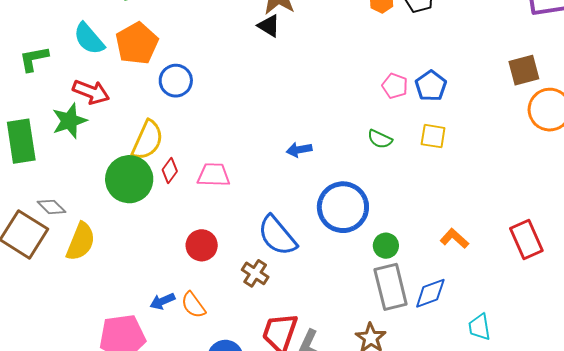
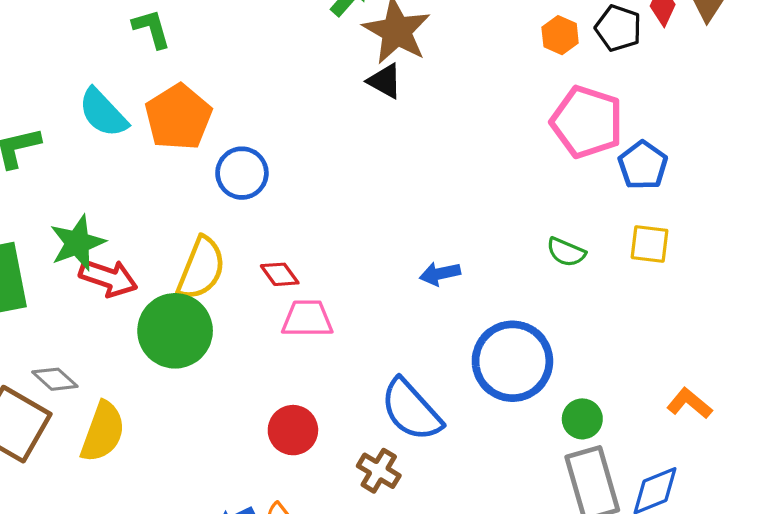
pink pentagon: (395, 86) -> (587, 122), moved, size x1.8
red arrow: (91, 92) -> (108, 278), moved
red diamond: (170, 170) -> (280, 274), moved, turned -70

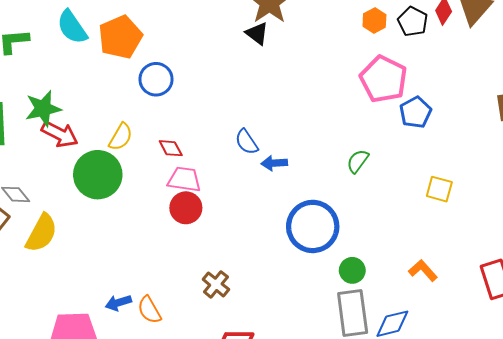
yellow square: (649, 244) -> (439, 189), moved
green semicircle: (566, 252) -> (358, 161), turned 95
yellow semicircle: (201, 268) -> (121, 137), size x0.7
blue semicircle: (411, 410) -> (247, 142), moved, size x0.6
red circle: (293, 430) -> (186, 208), moved

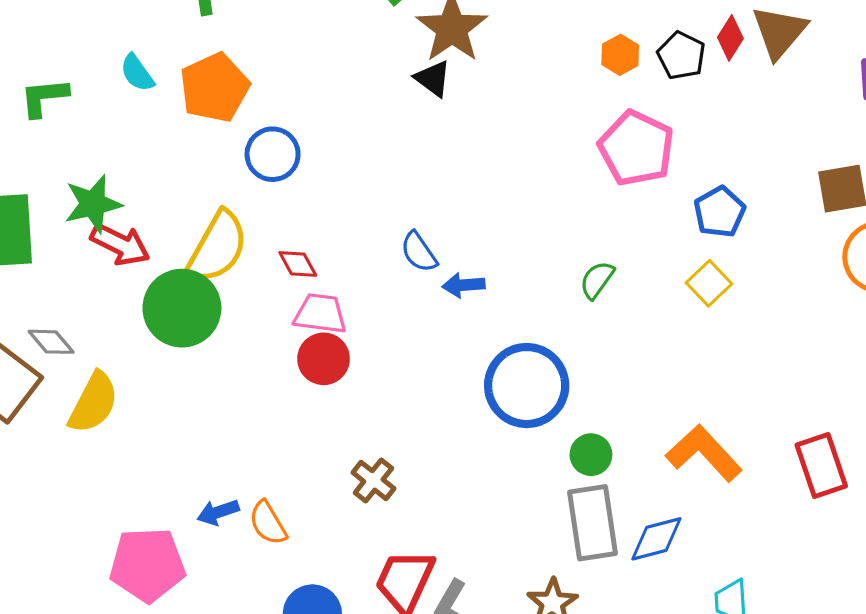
cyan semicircle: (72, 27) -> (137, 73), size x0.7
blue pentagon: (416, 112) -> (720, 212), moved
yellow semicircle: (121, 137) -> (217, 247), size x1.6
yellow square: (439, 189) -> (709, 283), moved, turned 32
orange L-shape: (423, 271) -> (704, 453), size x1.6

